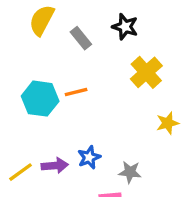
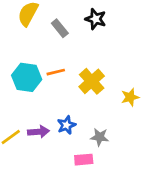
yellow cross: (146, 72) -> (92, 81), moved

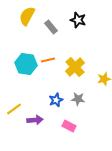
purple arrow: (39, 132) -> (35, 120), moved
gray star: (100, 137) -> (78, 99), moved
pink rectangle: (84, 160) -> (69, 126), turned 32

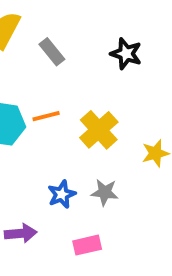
black star: (78, 20) -> (126, 54), moved
pink rectangle: (69, 126) -> (87, 245), turned -40

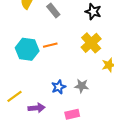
yellow cross: (99, 130) -> (91, 43), moved

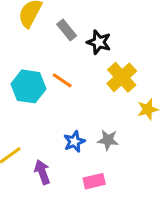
black star: (93, 12) -> (99, 42), moved
orange line: (50, 45) -> (62, 80), turned 48
purple arrow: (37, 108) -> (42, 172), turned -105

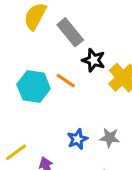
gray rectangle: (67, 30) -> (70, 32), size x1.4
black star: (99, 42) -> (94, 60), moved

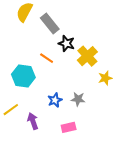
cyan hexagon: (34, 86) -> (23, 76), moved

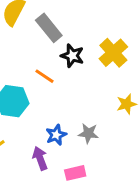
yellow cross: (87, 56) -> (113, 53), moved
purple arrow: (33, 121) -> (40, 158), moved

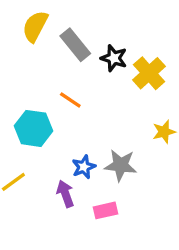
black star: (72, 56) -> (114, 58), moved
gray star: (88, 133) -> (121, 165), size x1.4

